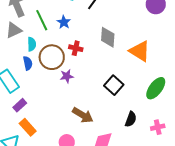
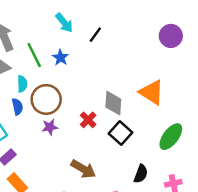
gray diamond: (108, 37) -> (113, 103), moved
red cross: (76, 48) -> (88, 120), moved, turned 32
purple star: (67, 76) -> (50, 127), moved

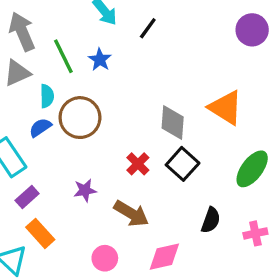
blue semicircle: (17, 107) -> (40, 127), turned -112
red cross: (88, 120) -> (138, 164), moved
purple star: (50, 127) -> (85, 190), moved

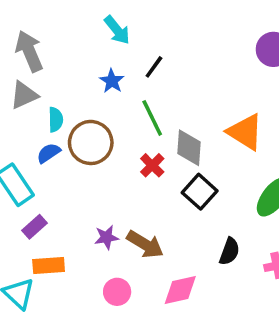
black line: (148, 28) -> (154, 67), moved
green line: (63, 56) -> (152, 118), moved
red cross: (138, 164) -> (152, 165), moved
purple star: (85, 190) -> (107, 237), moved
orange rectangle: (40, 233) -> (49, 265), turned -52

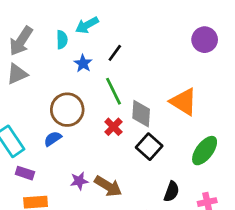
cyan arrow: (117, 30) -> (87, 25), turned 100
gray arrow: (29, 51) -> (21, 41), turned -124
cyan semicircle: (56, 120) -> (62, 40), moved
blue semicircle: (49, 153) -> (53, 139), moved
purple rectangle: (34, 227) -> (25, 173), turned 60

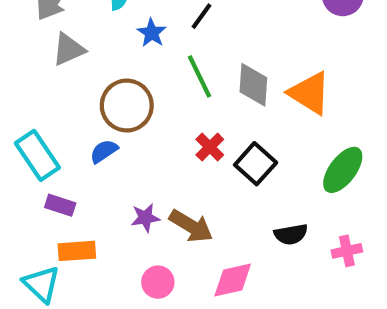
gray triangle: (17, 74) -> (69, 49), moved
gray diamond: (141, 114) -> (253, 85), moved
red cross: (113, 127) -> (210, 147), moved
black semicircle: (172, 192) -> (291, 234), turned 60

